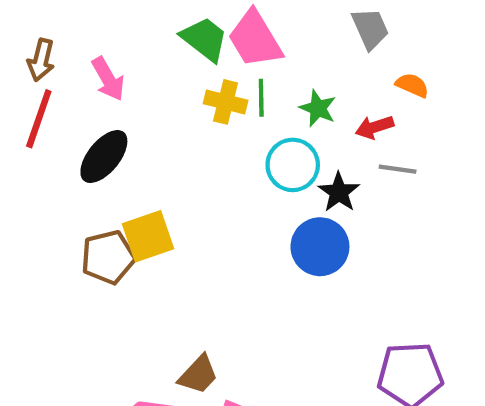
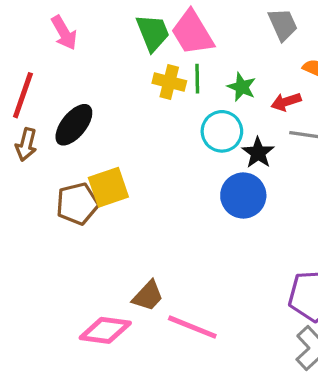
green trapezoid: (205, 39) -> (153, 33), turned 30
brown arrow: (41, 60) -> (26, 145), moved
pink arrow: (108, 79) -> (64, 33), moved

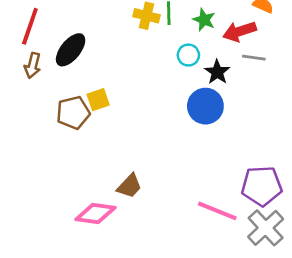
red arrow: (286, 102) -> (239, 31), size x1.4
cyan circle: (222, 131) -> (188, 55), size x0.7
yellow square: (108, 187) -> (98, 100), size x0.7
pink line: (192, 327) -> (217, 211), moved

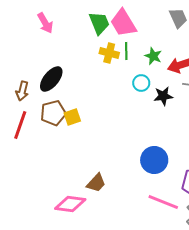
red line: (30, 26) -> (20, 125), moved
black star: (217, 72) -> (163, 96), turned 30
blue circle: (205, 106) -> (154, 160), moved
brown pentagon: (73, 113) -> (53, 113), moved

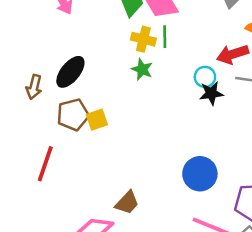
green star: (153, 56) -> (142, 69), moved
cyan circle: (141, 83) -> (205, 77), moved
red line: (20, 125) -> (45, 164), moved

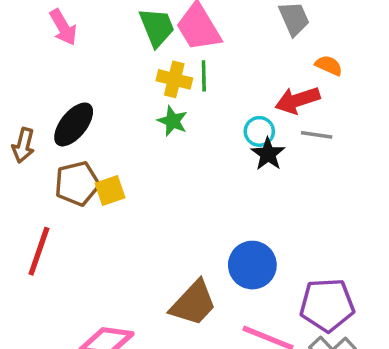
black star: (211, 93) -> (268, 154), turned -30
brown trapezoid: (127, 203) -> (193, 303), moved, size x1.4

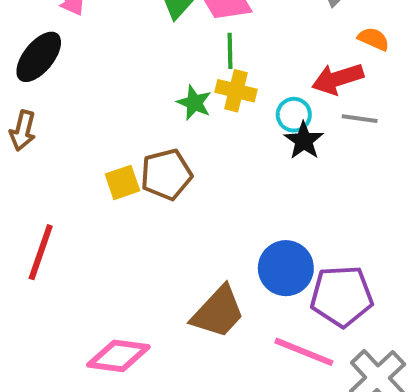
yellow cross: (174, 79) -> (236, 91), moved
black ellipse: (74, 124) -> (39, 57), moved
brown pentagon: (77, 183) -> (166, 174), moved
purple pentagon: (327, 305) -> (342, 296), moved

